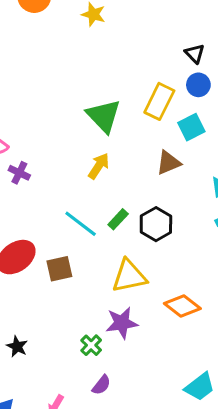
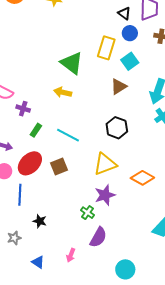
yellow arrow: (99, 166) -> (63, 92), moved, turned -102
green rectangle: (118, 219) -> (36, 130), moved
purple semicircle: (101, 385) -> (98, 237), size x1.5

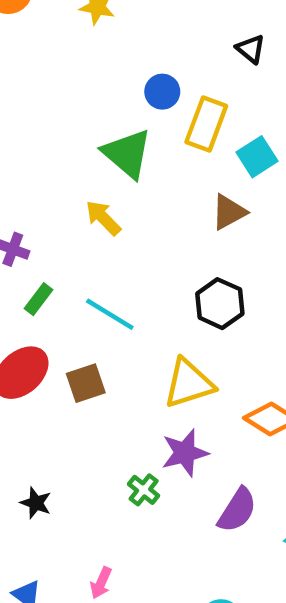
blue circle: (130, 33) -> (162, 92), moved
yellow arrow: (63, 92) -> (103, 218), turned 30
purple semicircle: (98, 237) -> (237, 510), moved

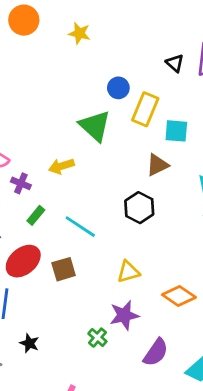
cyan square: (257, 157) -> (176, 131), turned 35
yellow arrow: (103, 218) -> (61, 166), moved, turned -65
black hexagon: (220, 304) -> (139, 208), moved
yellow triangle: (189, 383) -> (128, 272), size x0.7

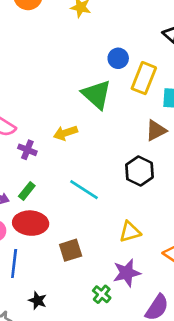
green rectangle: (36, 215) -> (27, 191), moved
red ellipse: (23, 261) -> (31, 223), turned 44
brown square: (64, 269) -> (71, 250), moved

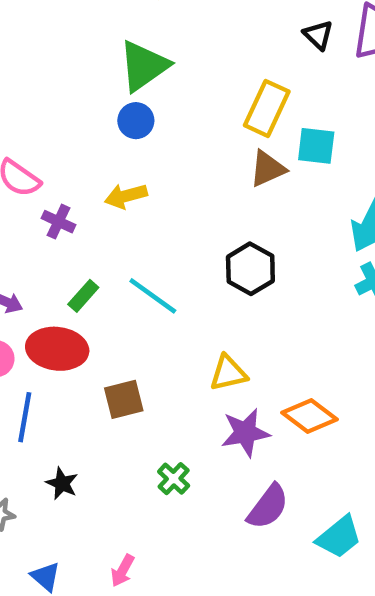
blue circle: (118, 58) -> (136, 121), moved
green triangle: (96, 94) -> (144, 66), moved, turned 40
brown triangle: (156, 131) -> (268, 169), moved
green rectangle: (27, 191) -> (83, 296), moved
purple star: (127, 273) -> (245, 433), moved

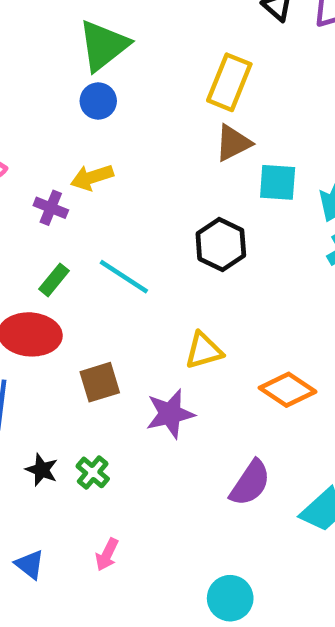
cyan square: (316, 146) -> (278, 182), moved
purple cross: (58, 222) -> (51, 208), moved
purple star: (245, 433) -> (170, 414), moved
green cross: (174, 479) -> (93, 472), moved

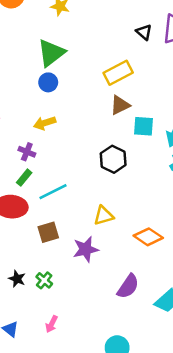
yellow rectangle: (229, 82) -> (118, 73), turned 40
purple cross: (51, 208) -> (27, 152), moved
cyan line: (124, 277) -> (53, 192), moved, turned -60

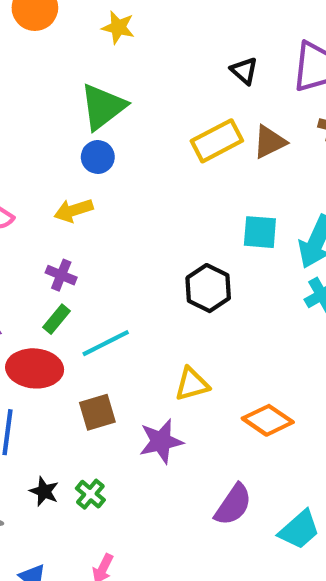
black triangle: (144, 32) -> (244, 71), moved
brown triangle: (120, 105) -> (270, 142), moved
yellow arrow: (45, 123) -> (73, 210), moved

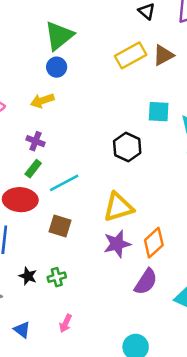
yellow triangle: (192, 384) -> (118, 207), size x1.4
brown square: (97, 412) -> (60, 226), turned 35
orange diamond: (268, 420) -> (154, 243), moved, turned -76
purple star: (161, 441) -> (117, 244), moved
green cross: (90, 494) -> (57, 277), turned 36

